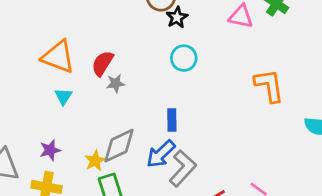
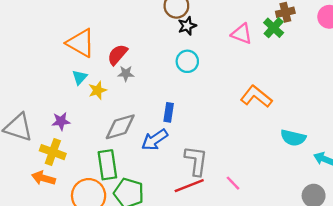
orange L-shape: (269, 86) -> (256, 97), turned -52
yellow star: (95, 161) -> (97, 90), moved
gray L-shape: (183, 168) -> (196, 161), moved, turned -44

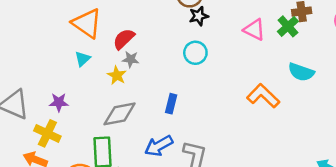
yellow star: (97, 90) -> (117, 75), moved, turned -30
cyan semicircle: (293, 138) -> (301, 72), moved
blue arrow: (155, 140) -> (159, 146), moved

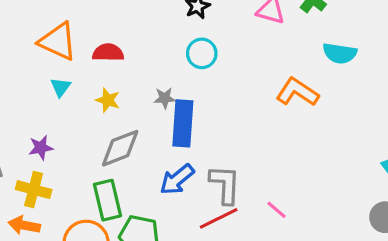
red semicircle: (124, 39) -> (108, 53), turned 55
gray star: (131, 59) -> (165, 98), moved
blue rectangle: (171, 104) -> (183, 123), size x1.8

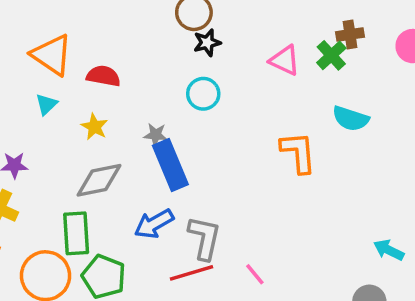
orange L-shape: (297, 92) -> (298, 152), turned 42
blue rectangle: (183, 123) -> (170, 165), turned -36

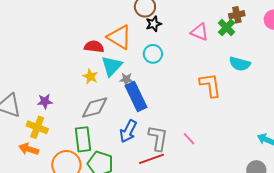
orange triangle: (52, 55) -> (119, 37), moved
cyan triangle: (46, 104) -> (112, 66), moved, size x1.6
blue arrow: (154, 224) -> (128, 131), turned -30
pink line: (255, 274) -> (189, 139), moved

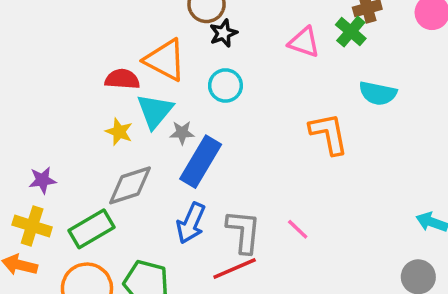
blue rectangle: (136, 96) -> (201, 162), turned 60
green rectangle: (83, 139) -> (92, 229), moved, turned 70

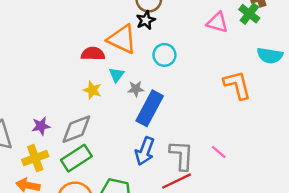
black star: (223, 33) -> (146, 20), moved
cyan triangle: (155, 111) -> (116, 75), size x0.6
gray diamond: (130, 185) -> (76, 129), moved
yellow cross: (32, 226) -> (35, 158), turned -35

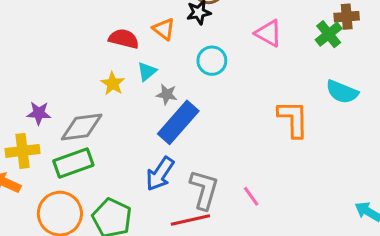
pink triangle: (217, 23) -> (268, 33), moved
orange triangle: (122, 39) -> (164, 29), size x0.6

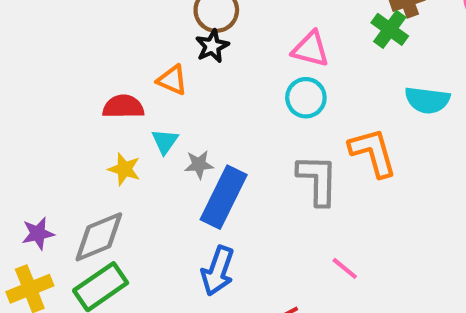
cyan circle: (212, 61) -> (306, 98), moved
gray L-shape: (204, 190) -> (318, 180), moved

